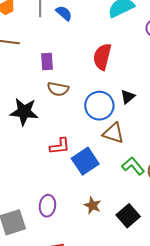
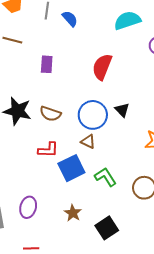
brown semicircle: (58, 89) -> (50, 114), moved
black triangle: (128, 97) -> (122, 110), turned -42
brown triangle: (113, 133) -> (88, 142), moved, size x0.7
green L-shape: (133, 166) -> (105, 177), moved

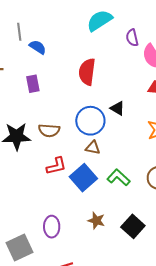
blue semicircle: (70, 19) -> (38, 47), moved

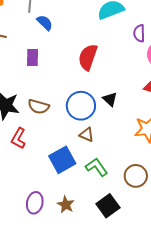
brown triangle: (93, 148) -> (86, 135), moved
red L-shape: (56, 166) -> (18, 138), moved, turned 120
black square: (133, 226) -> (108, 206), moved
purple ellipse: (52, 227) -> (35, 203), moved

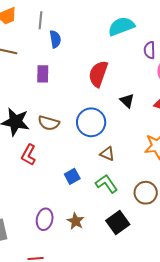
blue semicircle: (45, 23) -> (55, 39), turned 36
black triangle: (110, 99) -> (127, 101), moved
brown triangle: (86, 135) -> (107, 154), moved
blue square: (62, 160) -> (72, 176), size x0.6

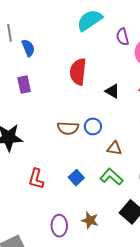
blue circle: (91, 122) -> (93, 126), moved, size x0.6
brown semicircle: (49, 123) -> (68, 128), moved
brown triangle: (107, 154) -> (114, 148), moved
red L-shape: (29, 155) -> (36, 179), moved

